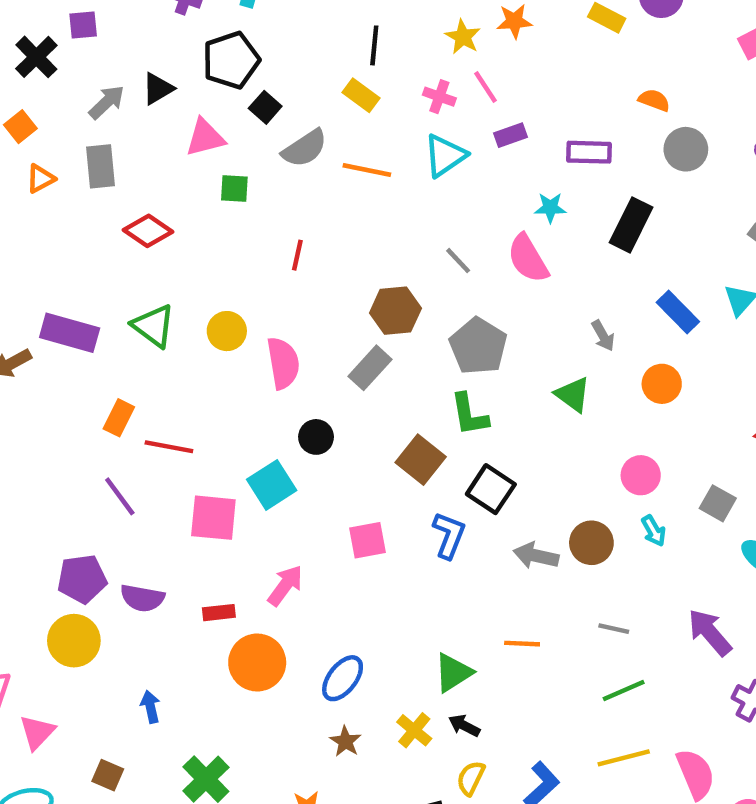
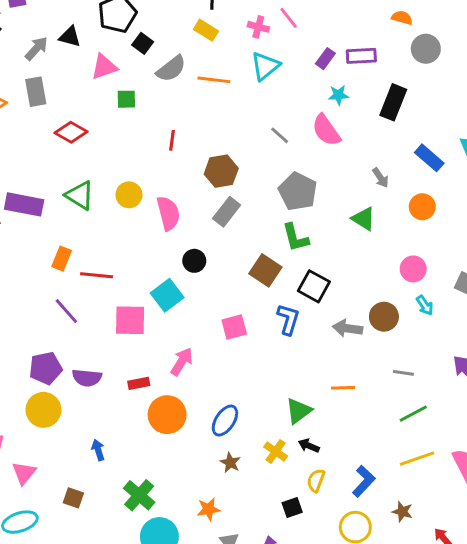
black triangle: (158, 89) -> (70, 37), turned 50
purple rectangle: (511, 135) -> (325, 59), moved, turned -30
brown hexagon: (395, 311) -> (221, 171), moved

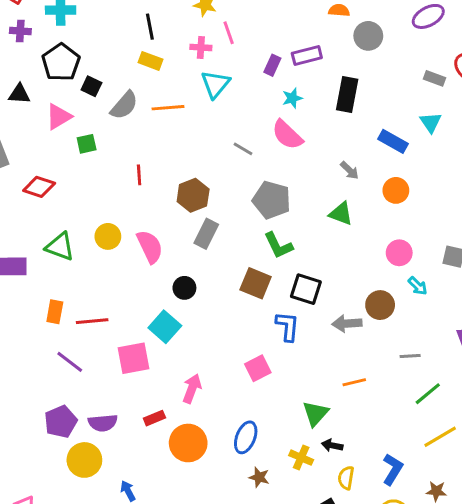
pink line: (289, 18) -> (229, 33), turned 30
pink square: (234, 327) -> (258, 368), moved
yellow circle: (43, 410) -> (84, 460), moved

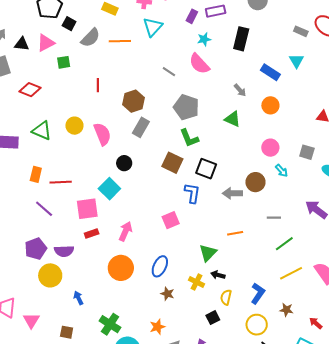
black triangle: (19, 94) -> (22, 44), moved
red rectangle: (154, 418) -> (92, 233), moved

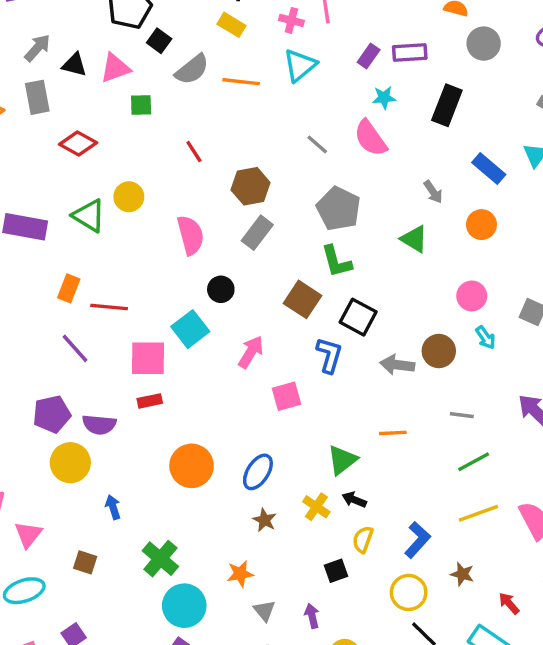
red line: (98, 85) -> (194, 152), turned -40
yellow circle: (74, 126) -> (129, 197), moved
pink arrow: (125, 231) -> (251, 352), moved

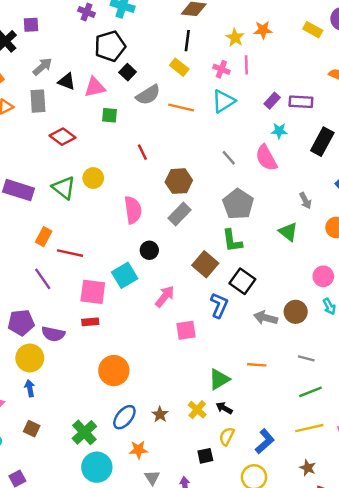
blue ellipse: (258, 472) -> (124, 417), moved
blue arrow: (113, 507) -> (30, 388), moved
brown star: (462, 574) -> (308, 468), moved

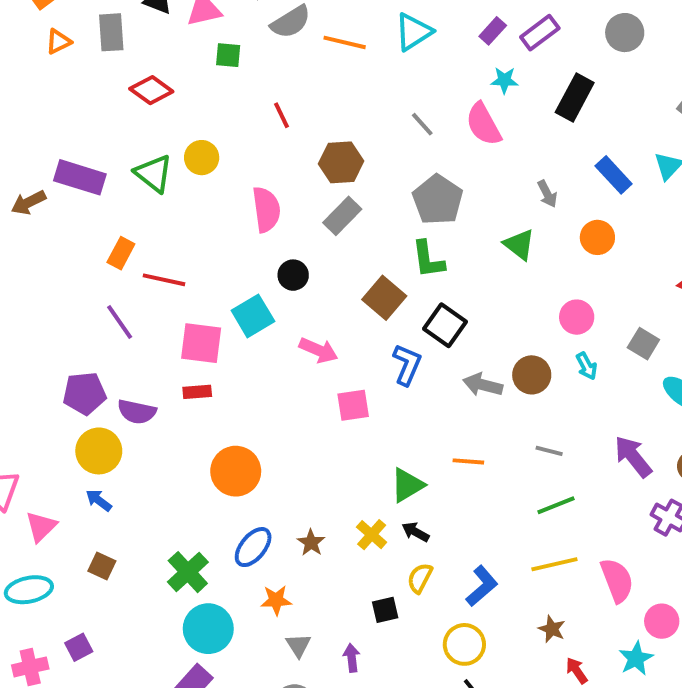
purple rectangle: (301, 102) -> (540, 33), turned -40
pink arrow: (165, 296) -> (318, 350), turned 75
blue arrow: (30, 388) -> (99, 500), turned -42

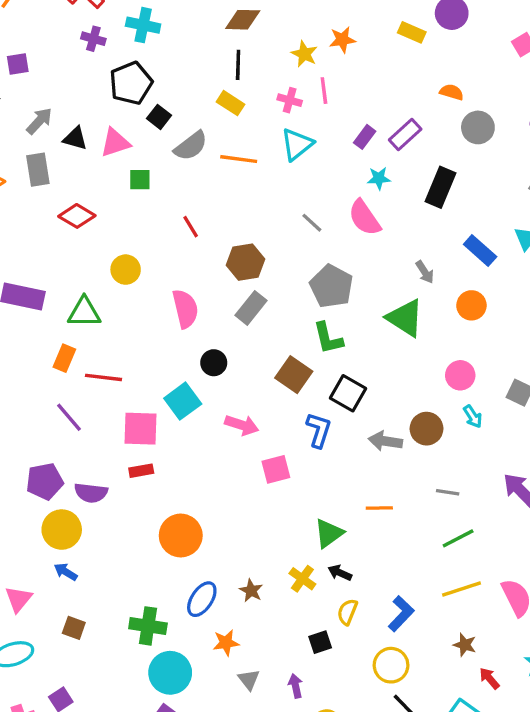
green triangle: (154, 173) -> (84, 312), moved, turned -33
green triangle: (519, 245) -> (405, 318), size x1.4
green cross: (188, 572) -> (148, 626), turned -33

